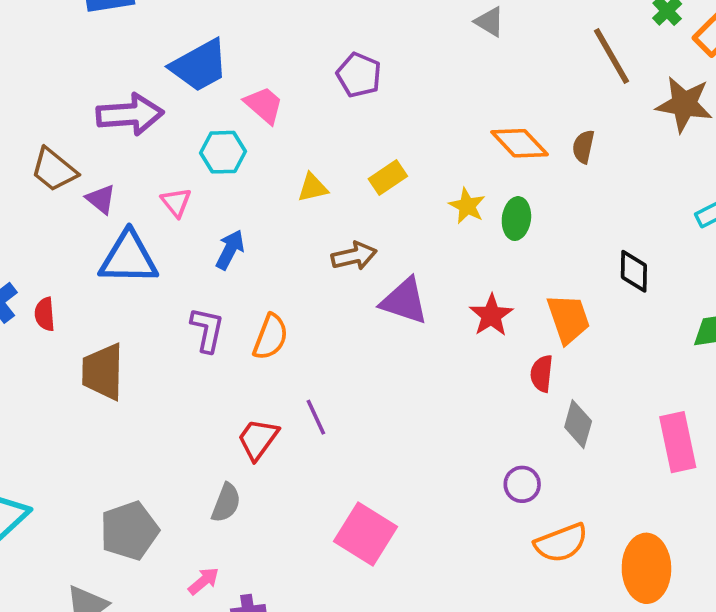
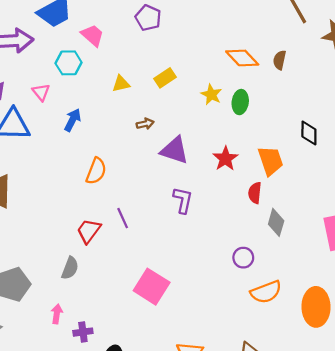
brown arrow: (354, 256) -> (145, 124), size x0.7
purple L-shape: (207, 330) -> (183, 200), moved
pink arrow: (204, 581) -> (57, 314), turned -42

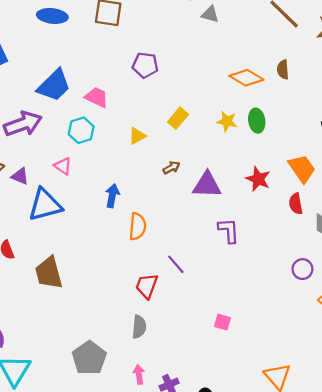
blue arrow: (72, 120) -> (112, 196), moved
pink square: (152, 287) -> (222, 322), size x0.5

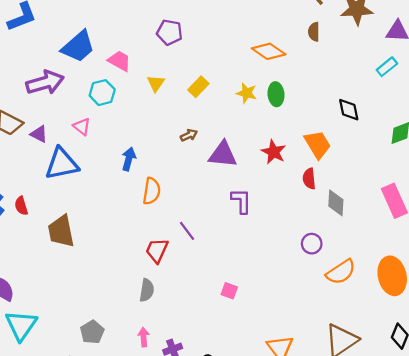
brown semicircle: (283, 69) -> (314, 32), moved
yellow triangle: (137, 136) -> (156, 83), moved, turned -30
gray pentagon: (89, 358) -> (92, 332), moved, size x0.7

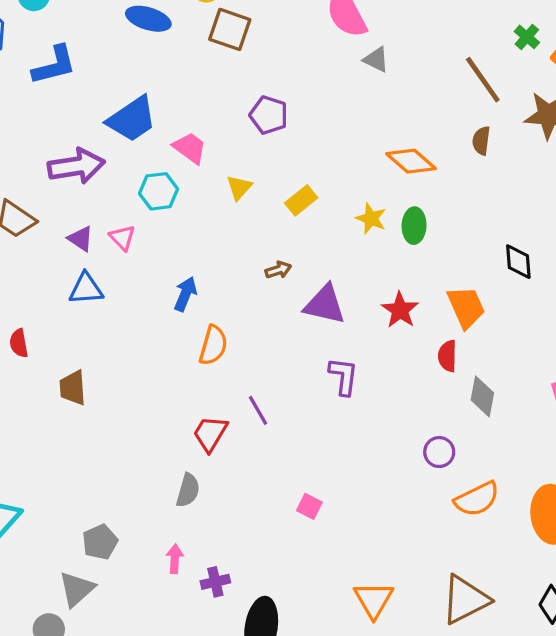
purple triangle: (39, 134) -> (81, 239), moved
blue triangle: (62, 164) -> (86, 289), size x0.7
brown trapezoid: (61, 231) -> (73, 388), size x0.7

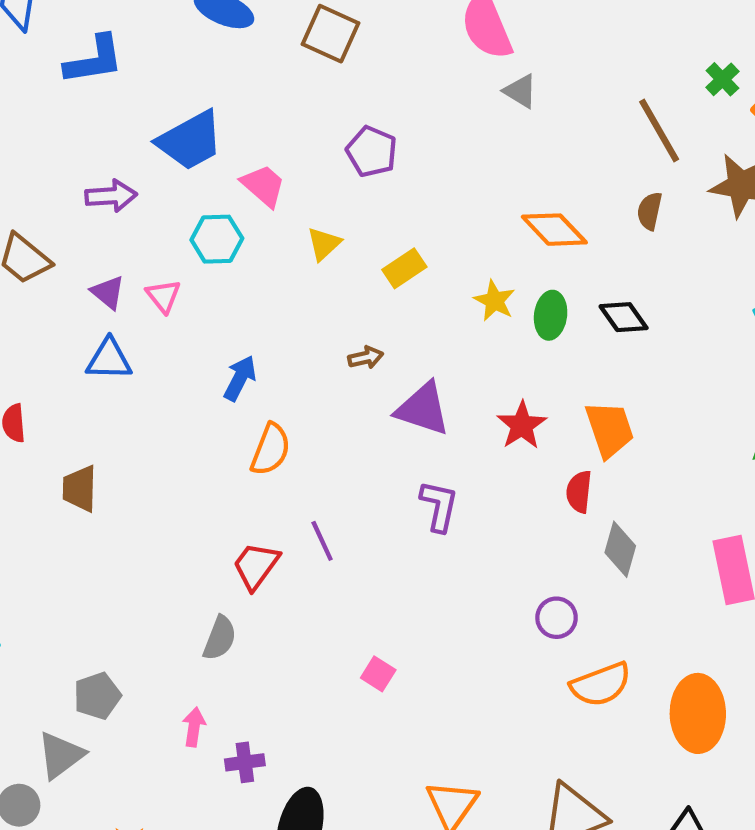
purple arrow: (76, 166) -> (111, 196), size x0.7
black diamond: (518, 262) -> (624, 317), moved, turned -36

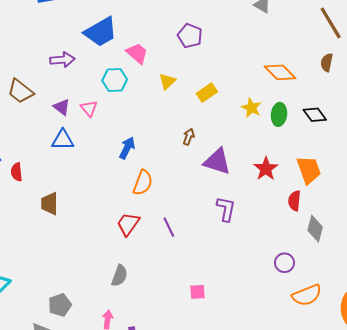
brown arrow: (366, 358) -> (189, 137), turned -56
red trapezoid: (256, 566) -> (128, 224), moved
pink square: (378, 674) -> (198, 292), turned -35

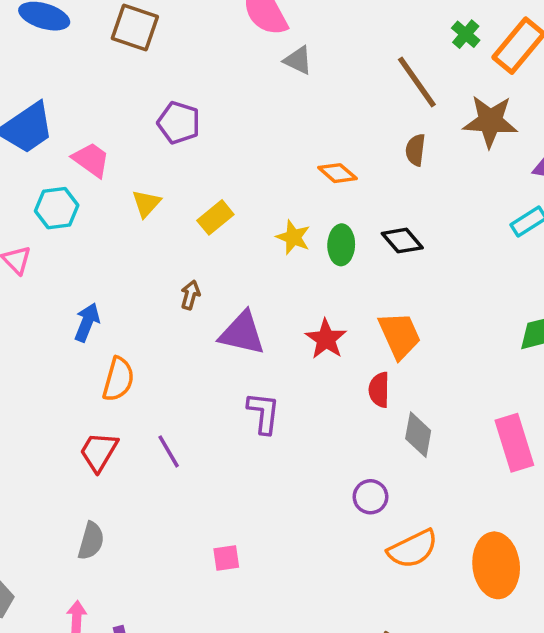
orange diamond: (280, 72) -> (337, 173), size x0.7

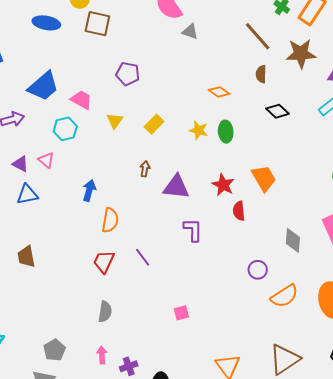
black diamond: (402, 241) -> (277, 111), moved
red semicircle: (379, 390) -> (239, 211), moved
gray diamond: (418, 435) -> (293, 240), moved

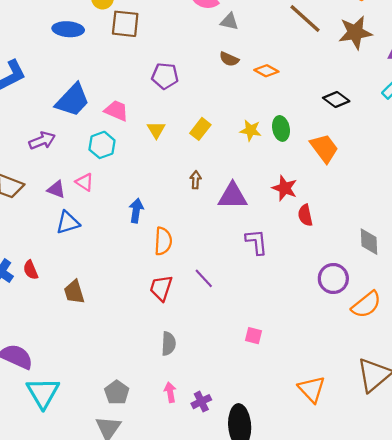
brown semicircle: (261, 74) -> (229, 59), moved, turned -60
orange diamond: (219, 92) -> (266, 71), moved
orange trapezoid: (264, 178) -> (324, 148), moved
purple circle: (258, 270) -> (333, 278), size x1.4
pink square: (181, 313) -> (253, 336), turned 35

